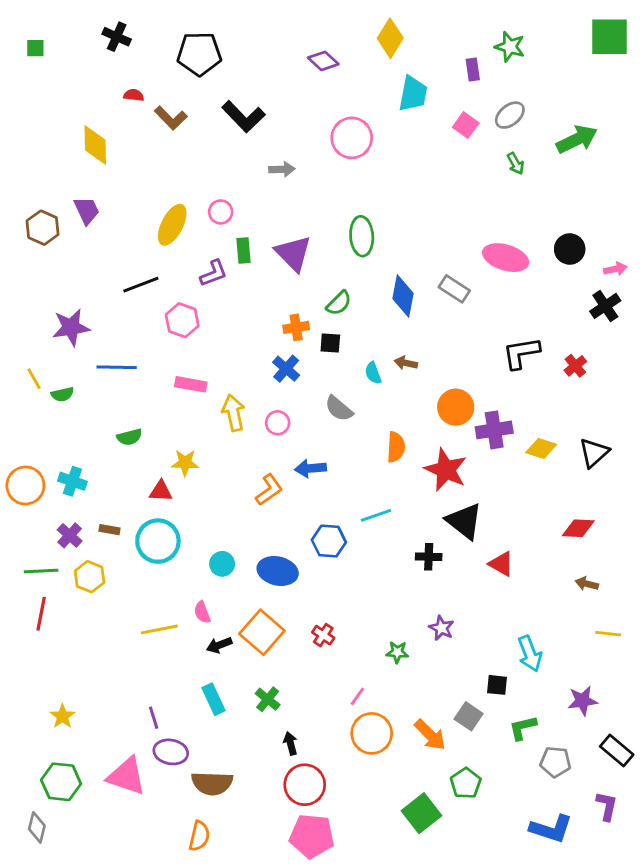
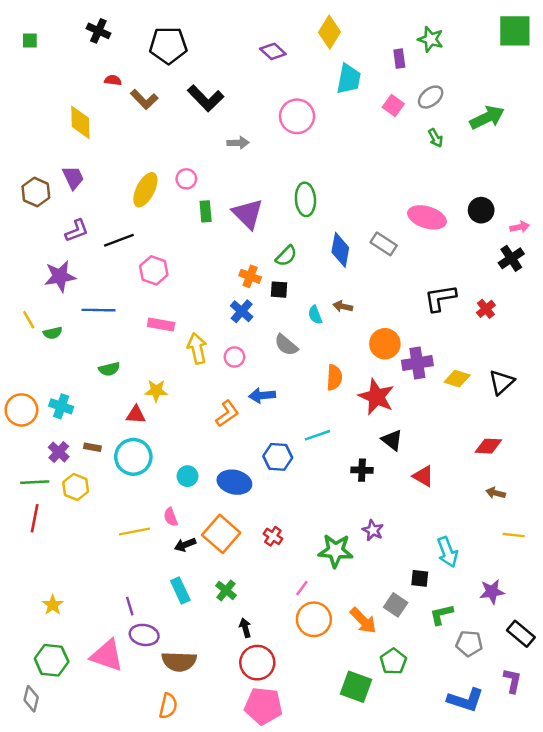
purple L-shape: (214, 273) -> (77, 231), moved
orange cross: (296, 327) -> (250, 276), turned 30
black triangle: (464, 521) -> (392, 440), size x0.7
green star: (397, 652) -> (336, 551), size x1.8
green square: (422, 813) -> (356, 687), turned -32

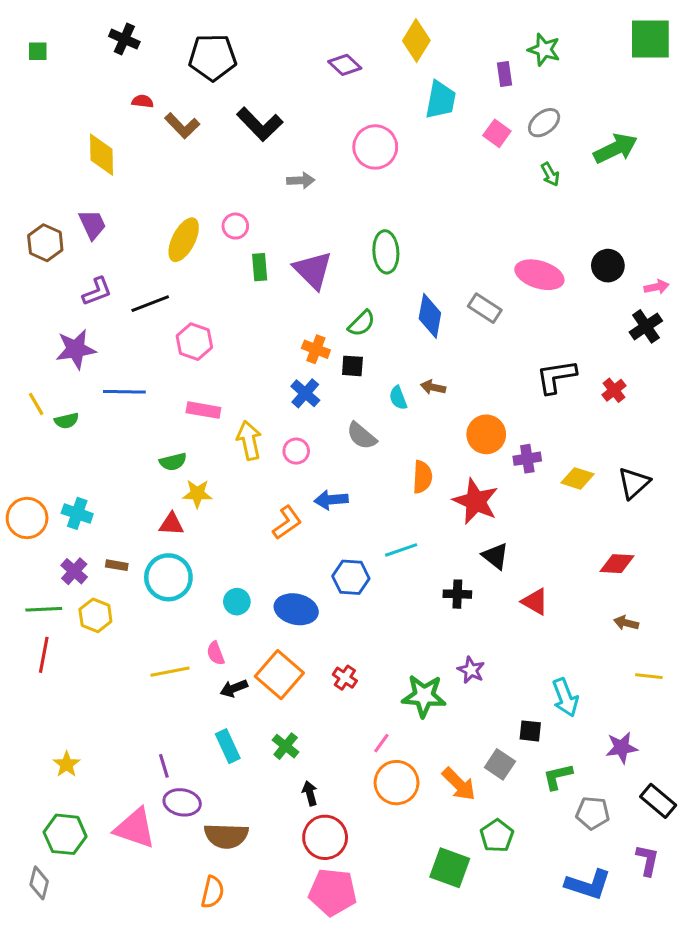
purple cross: (417, 363) -> (527, 459), size x0.7
green semicircle: (109, 369) -> (173, 462), moved

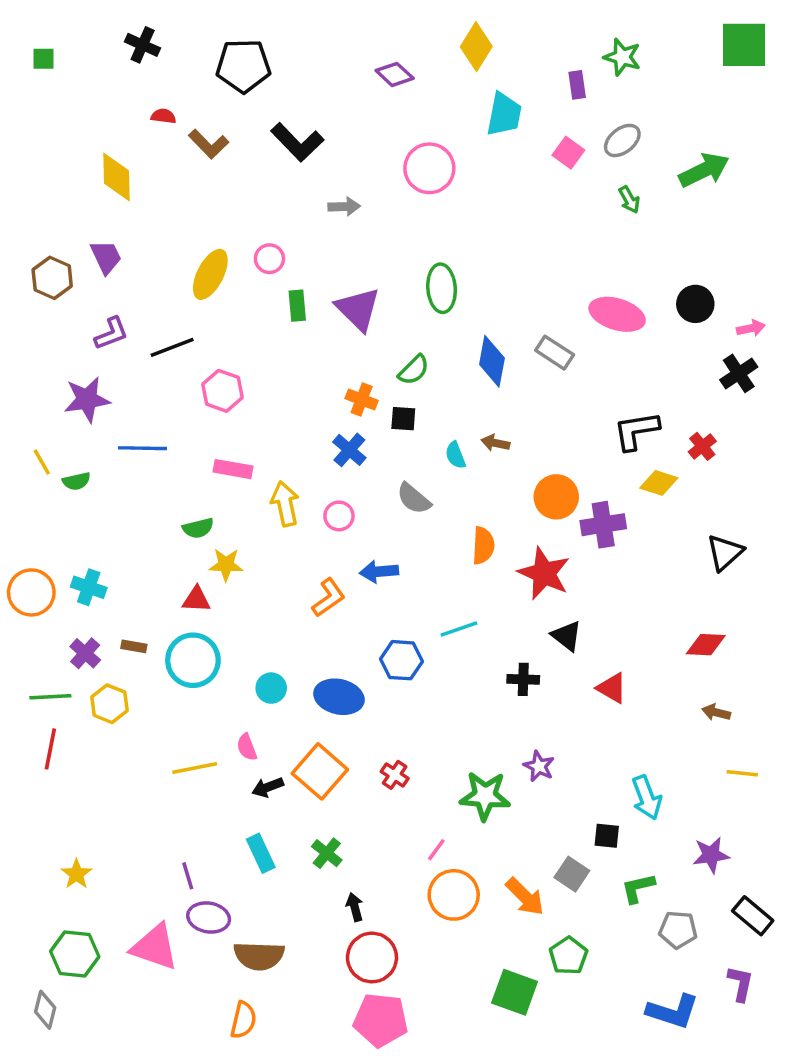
purple cross: (527, 459) -> (603, 525), size x1.4
yellow diamond: (577, 478) -> (659, 483), moved

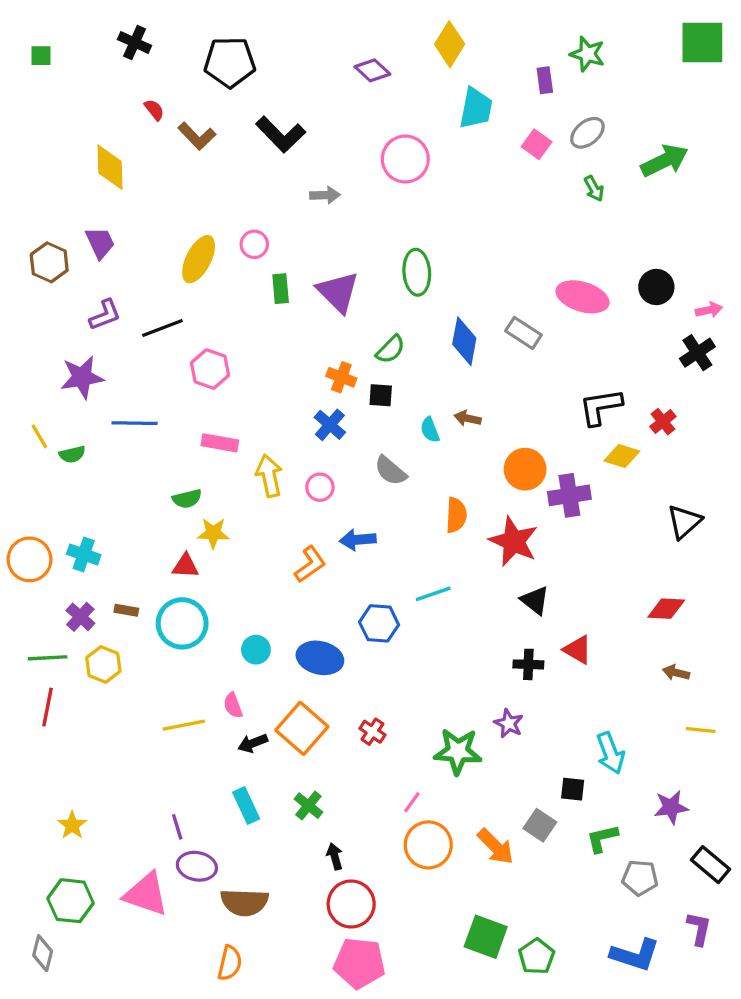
red semicircle: (163, 116) -> (154, 110), turned 45
black cross: (523, 679) -> (528, 664), moved
green pentagon: (568, 956) -> (537, 956), moved

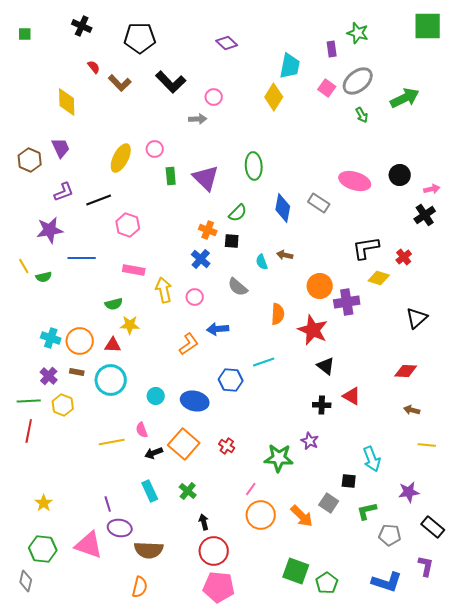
yellow diamond: (450, 44) -> (274, 97), moved
gray ellipse: (587, 133) -> (358, 81), size x1.4
pink circle: (405, 159) -> (214, 97), moved, size x0.6
orange circle: (30, 559) -> (80, 341), moved

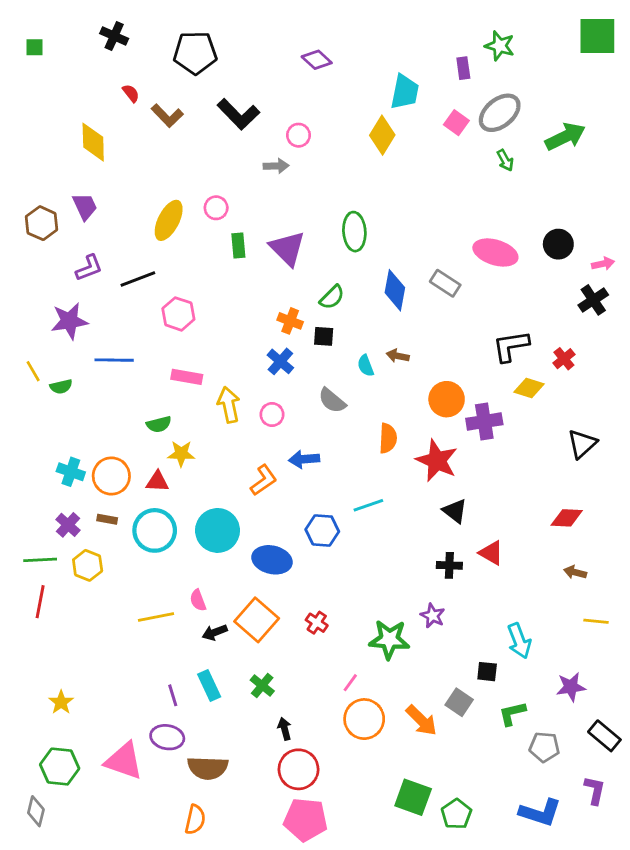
cyan circle: (156, 396) -> (218, 530), moved, size x1.8
purple line: (108, 504) -> (173, 695), moved

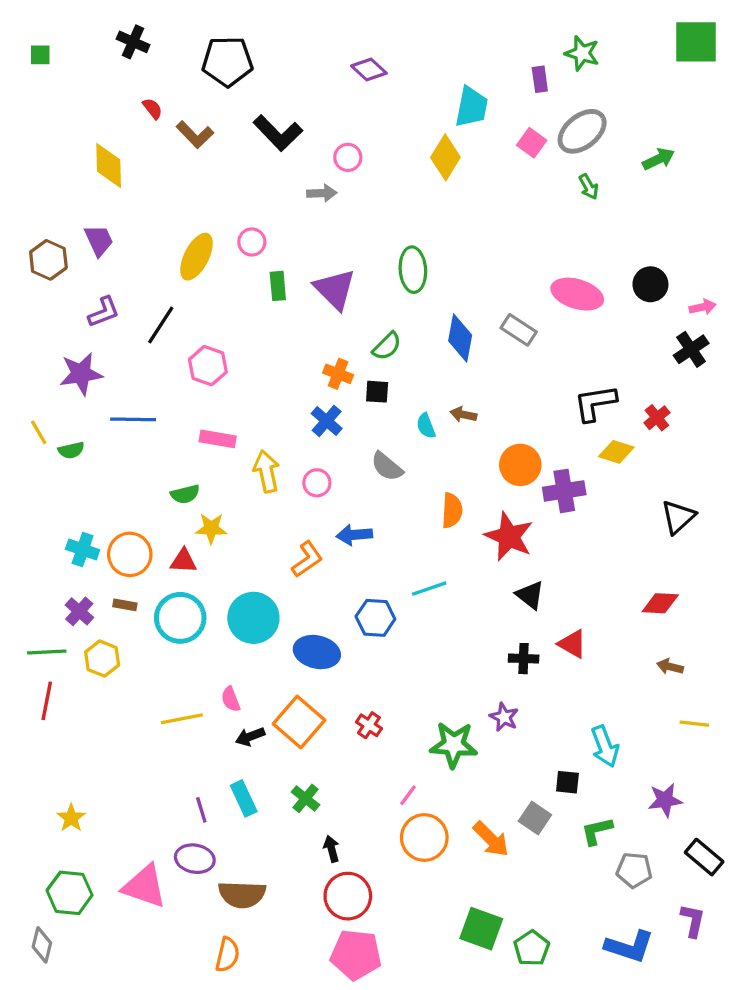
green arrow: (565, 137) -> (659, 159), size x0.7
black line: (138, 279) -> (161, 325), turned -36

